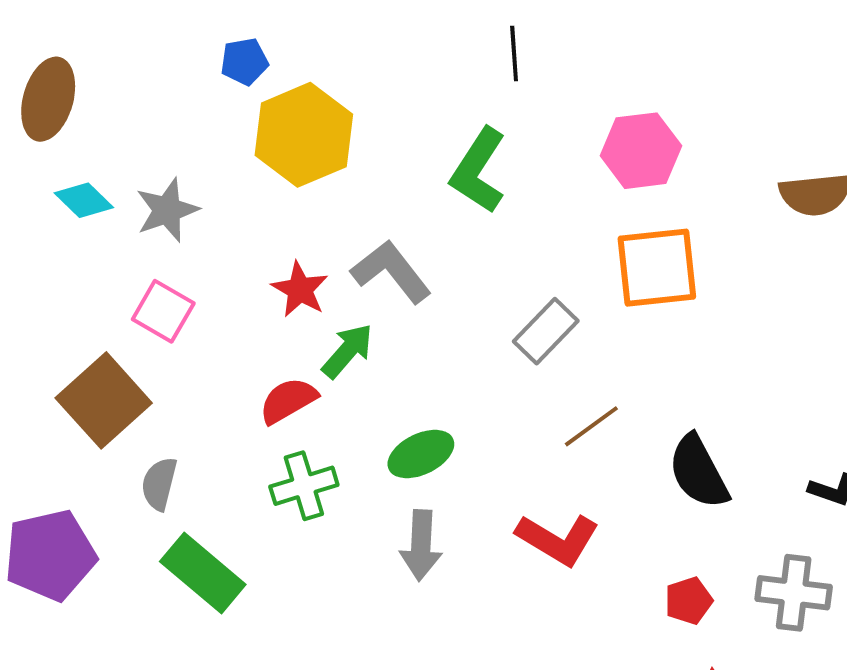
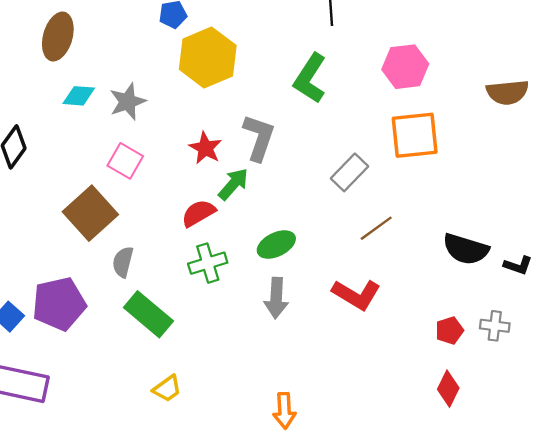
cyan diamond: (84, 200) -> (79, 96), turned -40
gray L-shape: (391, 272) -> (259, 138), turned 57
black semicircle: (698, 472) -> (466, 249), moved, turned -45
gray cross: (794, 593) -> (495, 326), size x0.7
red pentagon: (689, 601) -> (449, 330), moved

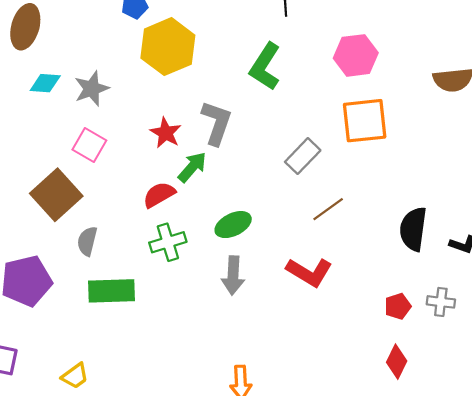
black semicircle: (466, 249) -> (413, 229), turned 81
green rectangle: (148, 314) -> (112, 291), turned -42
yellow trapezoid: (167, 389) -> (75, 376), moved

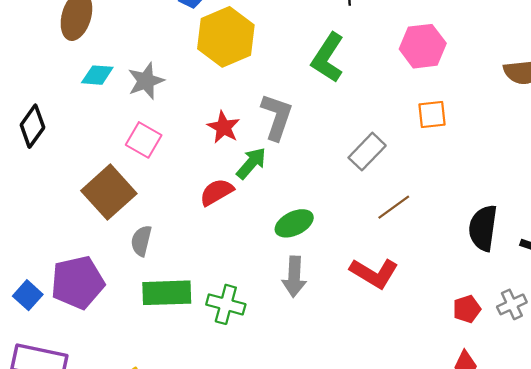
orange square: (365, 121) -> (432, 114), size x0.6
green cross: (168, 242) -> (226, 304), moved, turned 32
gray cross: (441, 302) -> (512, 304), turned -32

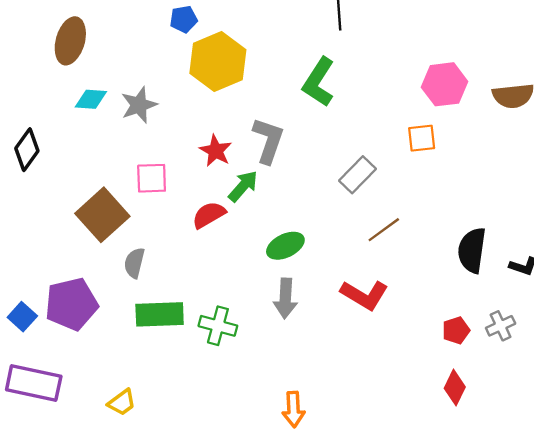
pink hexagon: (423, 46) -> (444, 84), moved
pink square: (144, 140) -> (152, 178), moved, turned -32

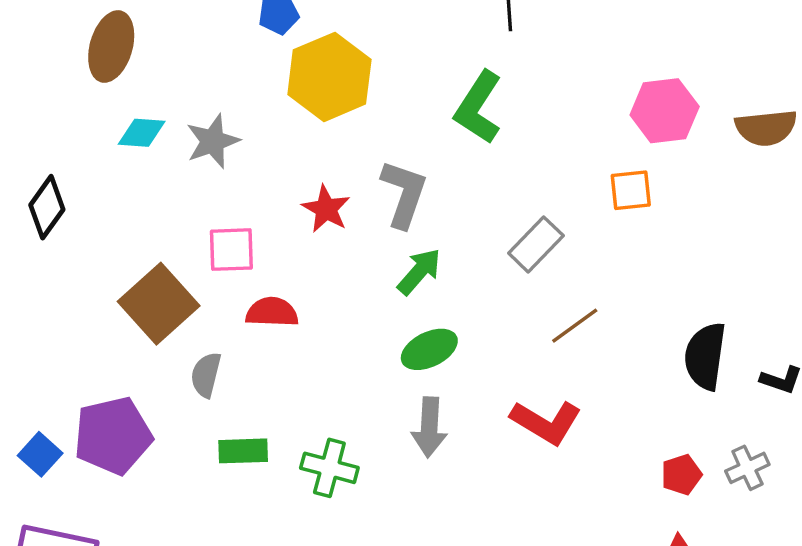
green arrow: (243, 186) -> (419, 272), moved
red semicircle: (209, 215) -> (272, 312), moved, turned 32
green rectangle: (160, 314) -> (243, 451), size x0.7

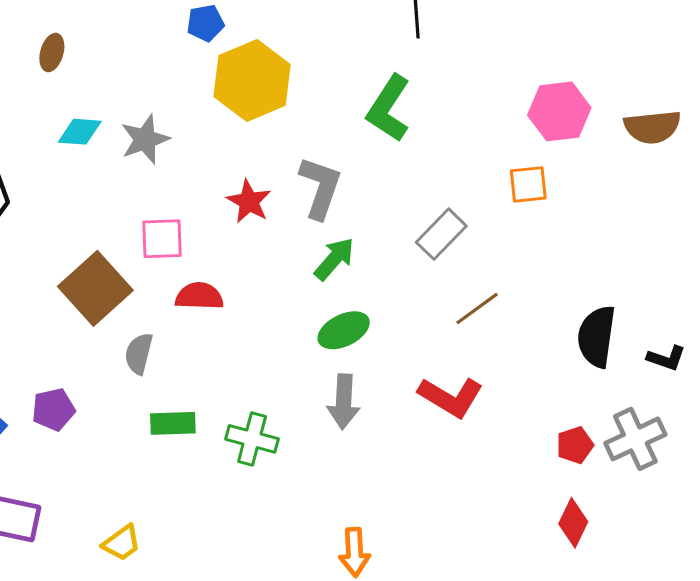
brown ellipse: (111, 46) -> (52, 53), size x0.6
purple pentagon: (113, 436) -> (53, 409), size x0.6
gray cross: (747, 468) -> (635, 439), size x1.5

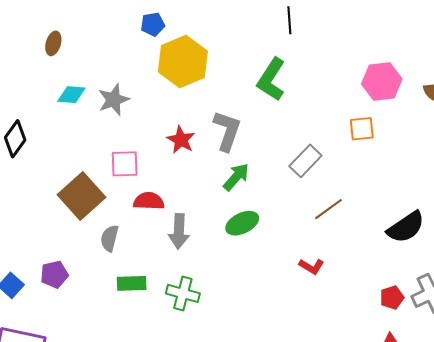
black semicircle: (597, 336) -> (406, 227), turned -132
red L-shape: (451, 397) -> (311, 266), size x0.6
gray arrow: (344, 402) -> (179, 231), moved

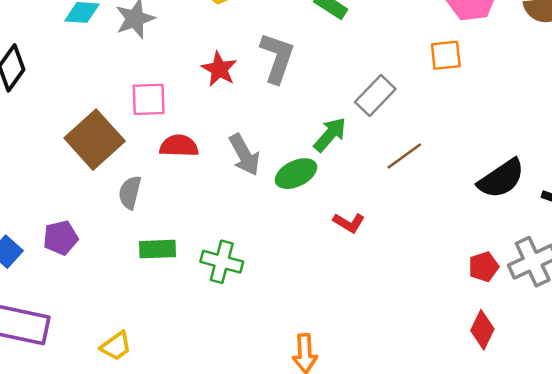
green arrow: (236, 177) -> (330, 135), moved
gray arrow: (179, 231) -> (244, 155), moved, turned -32
red L-shape: (311, 266) -> (349, 223), moved

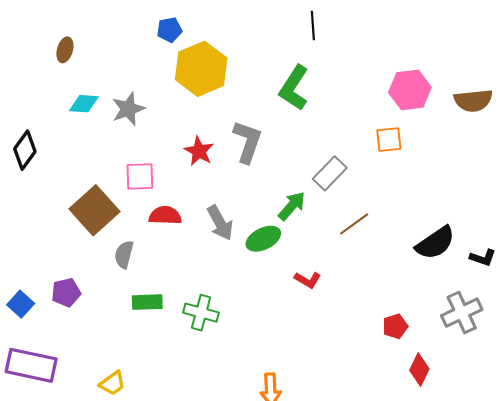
red pentagon: (484, 267) -> (395, 326), moved

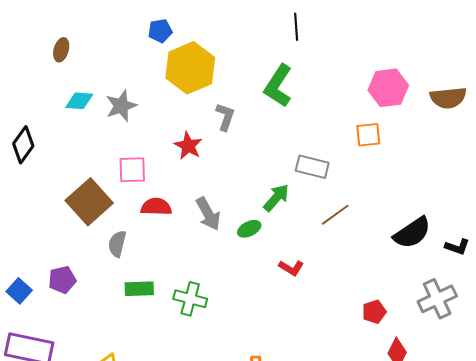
gray L-shape: (247, 142) -> (225, 117), moved, size x0.7
gray rectangle: (330, 173) -> (312, 167), turned 60
green ellipse: (263, 239) -> (249, 229), size x0.7

